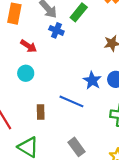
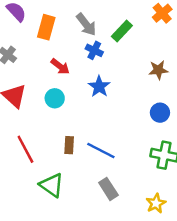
blue star: (92, 80) -> (99, 87), moved
blue line: (71, 101) -> (101, 151), moved

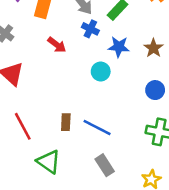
brown star: (158, 70) -> (153, 48), turned -30
blue star: (99, 87) -> (119, 47), moved, turned -30
cyan circle: (55, 98) -> (101, 71), moved

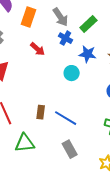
green triangle: (49, 162) -> (25, 143), turned -45

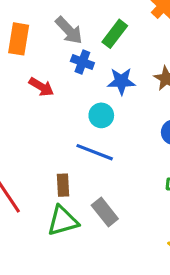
blue line: (66, 118) -> (95, 152), moved
green triangle: (25, 143) -> (63, 221), moved
gray rectangle: (70, 149) -> (105, 212), moved

